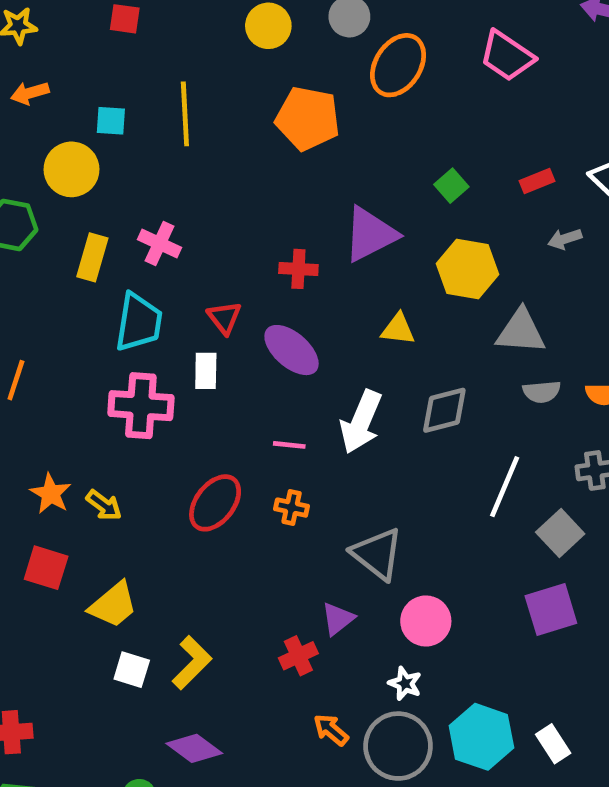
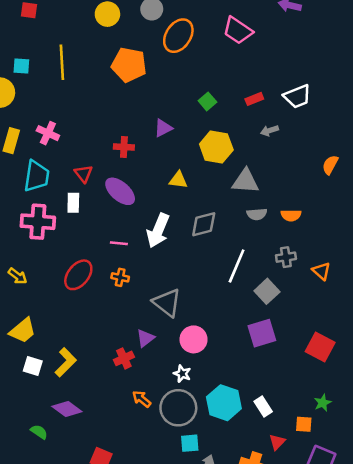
purple triangle: (370, 234) -> (163, 128), size x0.6

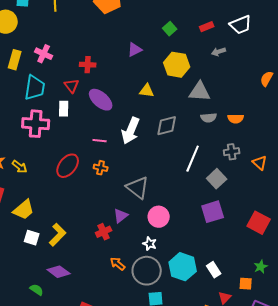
red cross: (124, 147) -> (88, 65), moved

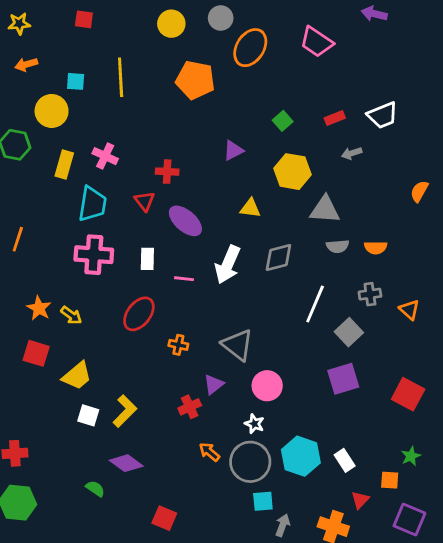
white rectangle: (64, 109) -> (147, 259), moved
orange cross: (101, 168) -> (178, 345), moved

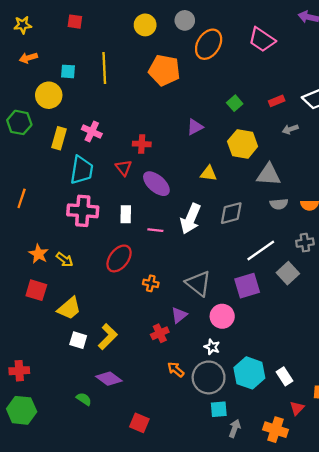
white line: (315, 304) -> (261, 251), turned 32
purple square: (343, 379) -> (247, 286), moved

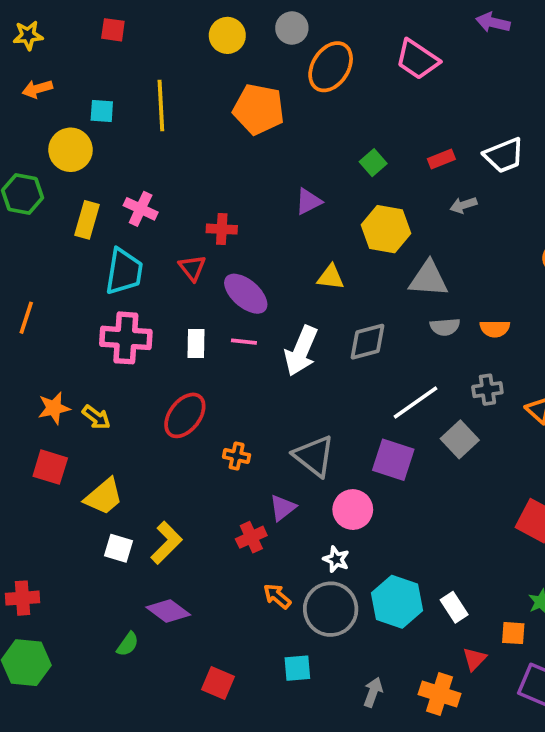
pink line: (155, 230) -> (244, 342), moved
orange star: (39, 254) -> (54, 408), turned 30
purple square: (247, 286) -> (393, 460), turned 35
green semicircle: (84, 399) -> (128, 644), turned 91
cyan square: (219, 409) -> (297, 668), moved

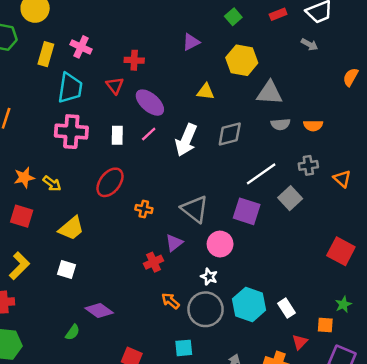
gray arrow: (463, 205) -> (310, 45), moved, turned -133
pink line: (244, 342) -> (149, 134), turned -49
yellow trapezoid: (104, 497) -> (71, 228), moved
yellow L-shape: (166, 543) -> (19, 266), moved

